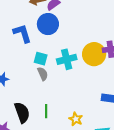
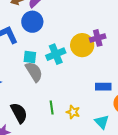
gray semicircle: (43, 74) -> (34, 72), size x1.5
green line: (46, 111) -> (52, 108), moved

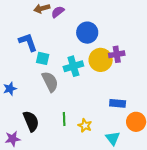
blue circle: (32, 22) -> (87, 33), moved
cyan square: (30, 57) -> (43, 58), moved

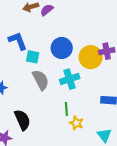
blue circle: (87, 33) -> (62, 48), moved
cyan cross: (73, 66) -> (70, 79), moved
green line: (64, 119) -> (66, 109), moved

